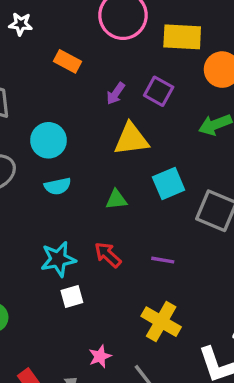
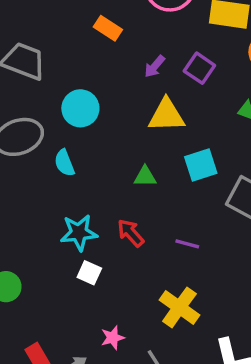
cyan semicircle: (58, 186) -> (64, 163), moved, turned 75
white square: (72, 297) -> (89, 273), turned 35

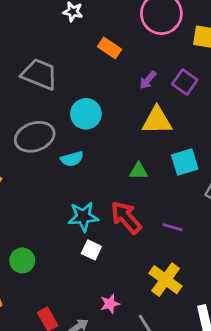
cyan semicircle: (64, 163) -> (72, 159), turned -85
red arrow: (131, 233) -> (126, 217), size x1.4

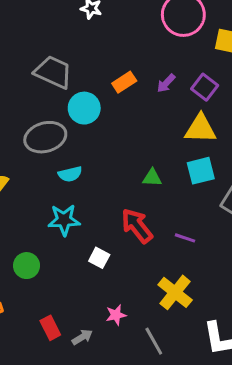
orange rectangle: (109, 48) -> (124, 82), moved, turned -70
cyan circle: (86, 114) -> (84, 108), moved
yellow triangle: (157, 121) -> (200, 129), moved
cyan semicircle: (72, 159) -> (70, 174), moved
cyan star: (83, 217) -> (64, 220), moved

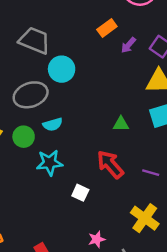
orange rectangle: (124, 82) -> (107, 28), moved
green circle: (27, 266) -> (24, 137), moved

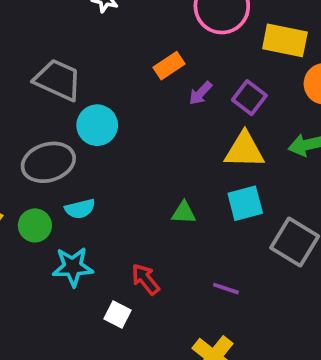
red arrow: (110, 164) -> (145, 279), moved, size x0.7

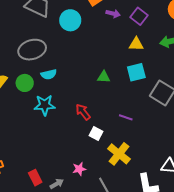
purple arrow: (201, 93) -> (113, 14), turned -120
cyan circle: (97, 125) -> (70, 20), moved
yellow triangle: (244, 150) -> (136, 44), size x0.7
white square: (118, 314) -> (96, 133), moved

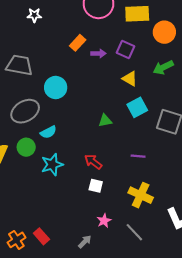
cyan circle: (70, 20) -> (56, 88), moved
yellow triangle: (136, 44) -> (130, 79), turned 42
white square: (96, 133) -> (96, 186), moved
red rectangle: (35, 178) -> (41, 236), moved

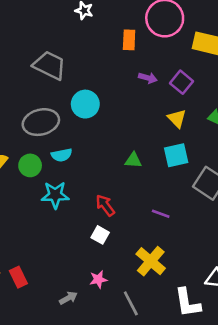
orange rectangle: (78, 43) -> (129, 40), moved, turned -56

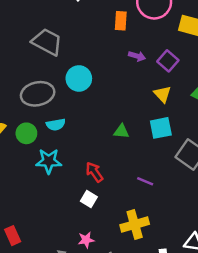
yellow cross: (151, 261) -> (135, 225), turned 32

